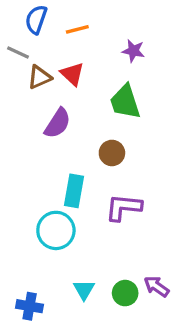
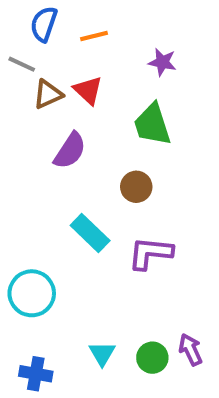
cyan rectangle: (74, 191) -> (90, 233), turned -56
cyan circle: (56, 230) -> (32, 293), moved
purple arrow: (156, 286) -> (191, 350), turned 30

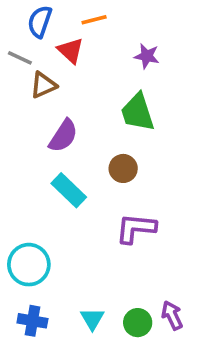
orange line: (94, 36) -> (94, 20), moved
red triangle: (88, 90) -> (71, 51), moved
cyan rectangle: (90, 233) -> (69, 190), moved
blue cross: (36, 374) -> (32, 321), moved

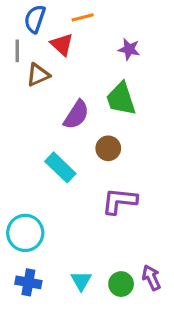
gray line: (20, 58) -> (17, 51), turned 65
purple semicircle: (63, 136) -> (76, 115), moved

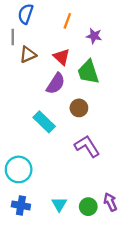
orange line: (83, 17) -> (67, 21), moved, turned -56
red triangle: (62, 45) -> (62, 57), moved
purple L-shape: (119, 201) -> (87, 146), turned 52

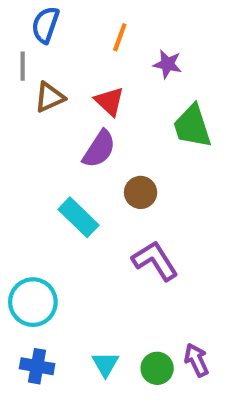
green trapezoid: (88, 72) -> (192, 126), moved

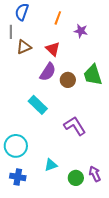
green trapezoid: (192, 126) -> (93, 75), moved
brown circle: (141, 192) -> (68, 80), moved
cyan triangle: (105, 364) -> (51, 165), moved, turned 40

